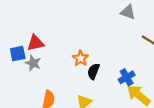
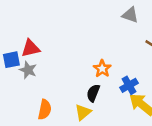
orange star: (80, 58) -> (102, 69), moved
black semicircle: (93, 71) -> (93, 93), moved

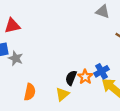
red triangle: (31, 48) -> (12, 26), moved
orange star: (102, 69) -> (85, 77), moved

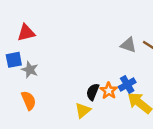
gray triangle: (103, 12) -> (128, 45), moved
orange semicircle: (30, 92) -> (29, 100), moved, turned -35

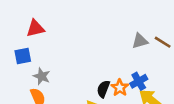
gray triangle: (128, 45) -> (140, 41), turned -35
gray star: (30, 70) -> (42, 76), moved

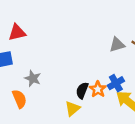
gray star: (42, 76) -> (33, 78), moved

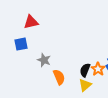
orange semicircle: (19, 99) -> (59, 77), moved
yellow triangle: (72, 108) -> (85, 85), moved

